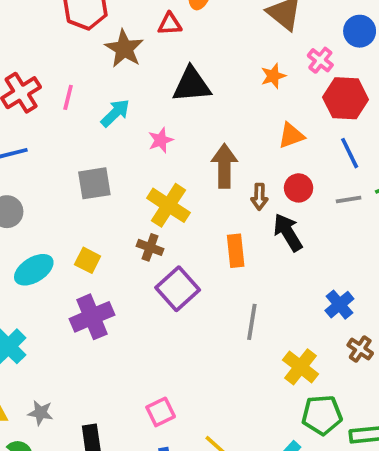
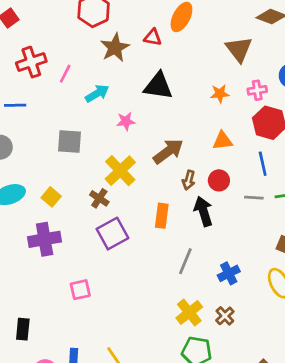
pink cross: (320, 60) -> (257, 90), turned 30
brown arrow: (224, 166) -> (168, 151), turned 40
gray line: (252, 322) -> (185, 261), moved
brown cross: (360, 349) -> (225, 316), moved
pink square: (161, 412) -> (80, 290), moved

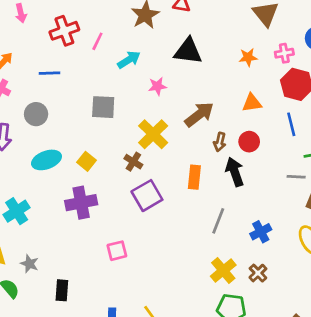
gray line: (254, 198) -> (296, 177), moved

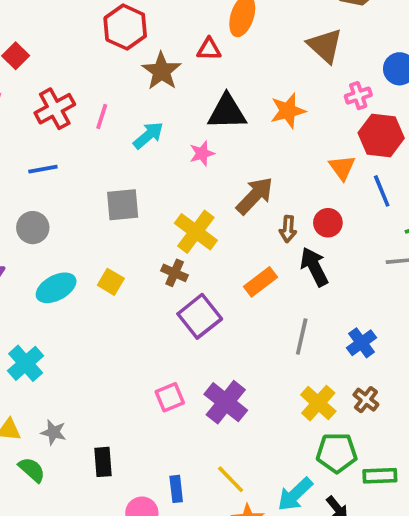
orange star: (248, 57) -> (288, 111), moved, size x1.4
pink star: (157, 86) -> (202, 153), moved
orange triangle: (252, 103) -> (342, 168), moved, turned -50
orange rectangle: (194, 177) -> (261, 282), turned 55
purple cross: (81, 203) -> (226, 402), moved, turned -32

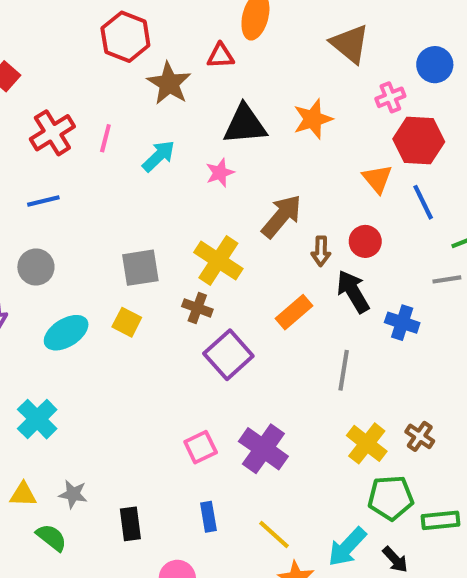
gray square: (123, 205) -> (140, 268), moved
blue cross: (362, 343) -> (402, 323), moved, turned -32
blue rectangle: (176, 489) -> (208, 517), moved

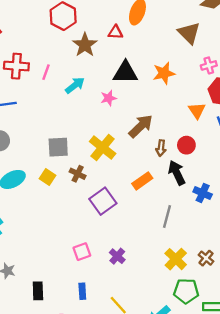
red cross: (52, 133) -> (16, 66), turned 30
brown cross: (197, 308) -> (78, 174), moved
purple cross: (263, 449) -> (117, 256), size x0.6

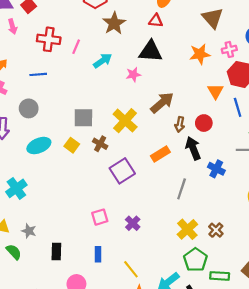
red triangle: (116, 32) -> (156, 21), moved
orange star: (164, 73) -> (200, 54), moved
green pentagon: (186, 291) -> (195, 260), turned 30

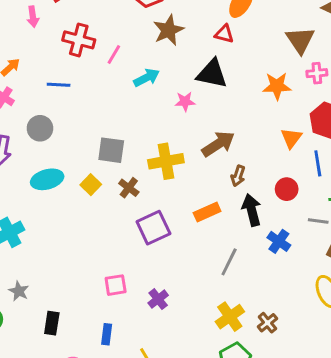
pink cross: (229, 49) -> (317, 73), moved
yellow cross: (125, 121) -> (166, 161), turned 30
red circle: (204, 123) -> (287, 189), moved

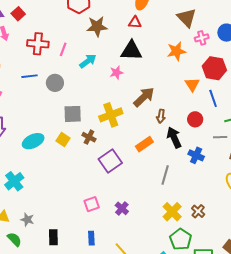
brown star: (169, 30) -> (97, 27), turned 30
gray circle: (40, 128) -> (55, 83), moved

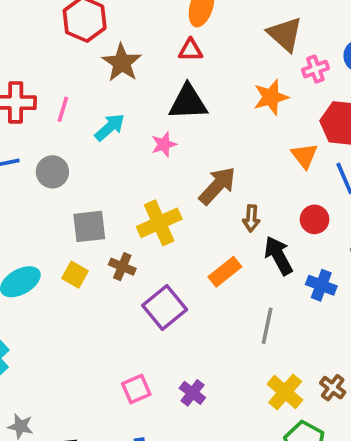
brown star: (97, 27) -> (122, 63), turned -30

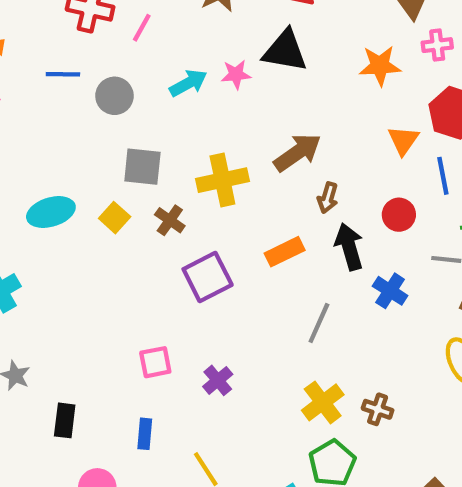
cyan arrow: (110, 127) -> (188, 83), moved
pink star: (164, 144) -> (236, 74), moved
brown cross: (333, 388) -> (378, 409), turned -30

